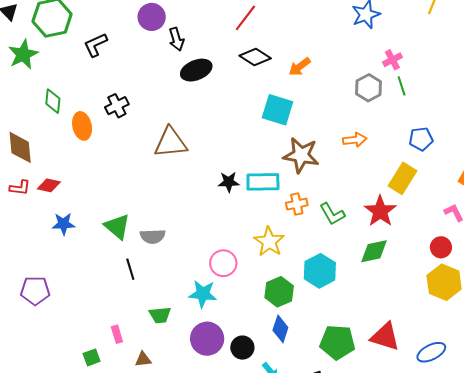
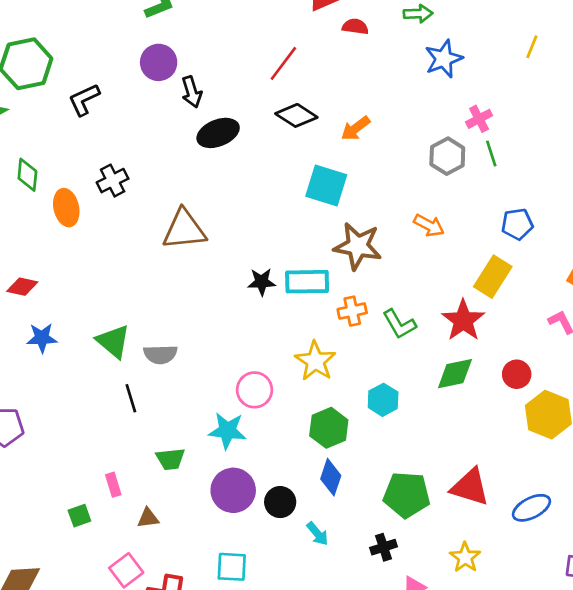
orange arrow: (355, 140) -> (429, 225), turned 35
red circle: (441, 247) -> (517, 374), moved
cyan hexagon: (320, 271) -> (383, 400), size x0.7

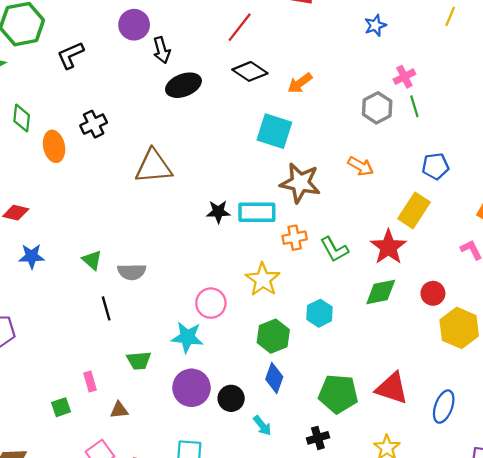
blue star: (444, 59) -> (375, 25), size x0.7
green triangle: (113, 341) -> (92, 260), size x0.7
blue ellipse: (531, 508) -> (444, 407), turned -44

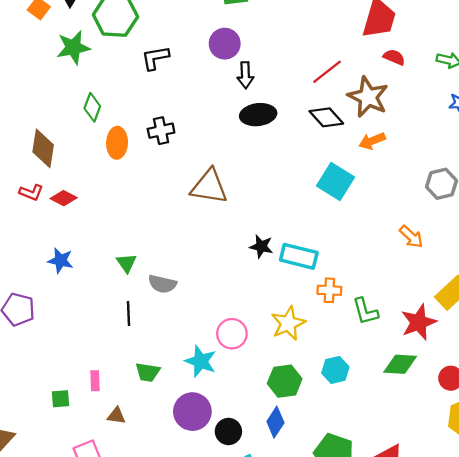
brown star: (300, 183) -> (368, 97), moved
blue star: (32, 256) -> (61, 260), moved

